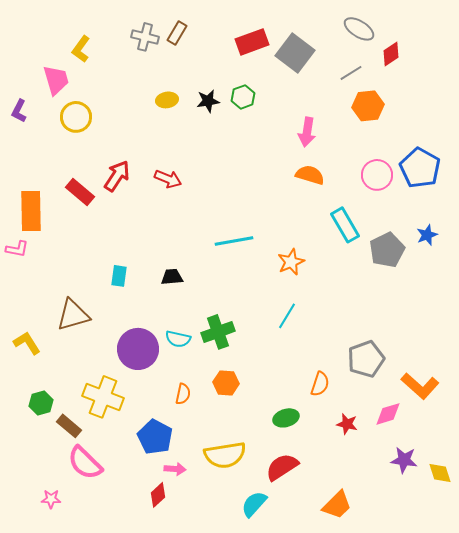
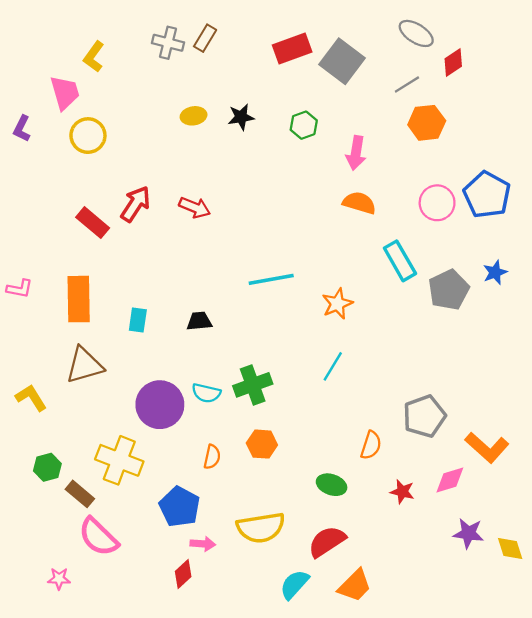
green hexagon: (243, 97) -> (304, 125), moved
orange rectangle: (31, 211) -> (79, 299), moved
green ellipse: (286, 418) -> (332, 485), turned 35
orange trapezoid: (337, 505) -> (355, 586), moved

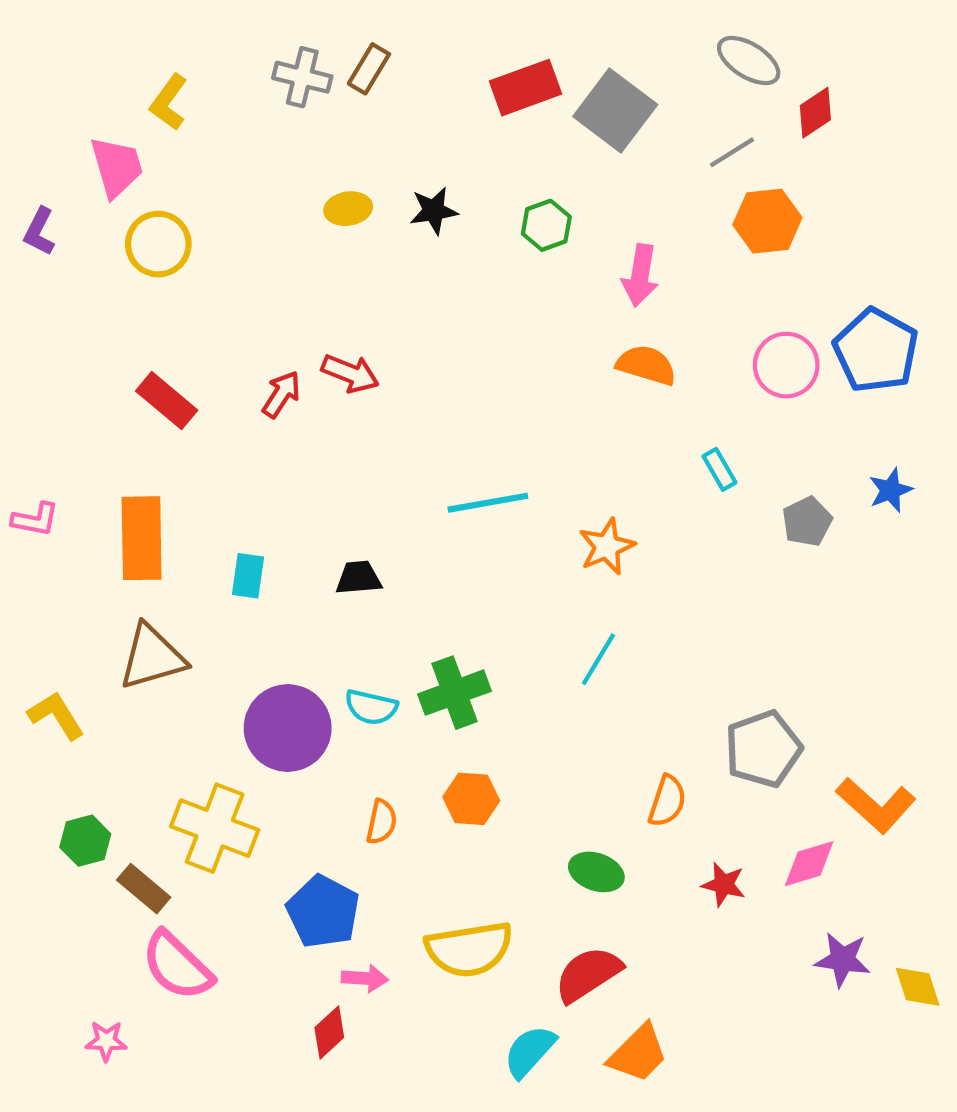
red arrow: (136, 204) -> (281, 394), moved, size x0.7
cyan rectangle: (400, 261) -> (719, 469), size x0.6
gray pentagon: (449, 290) -> (807, 521), size x0.7

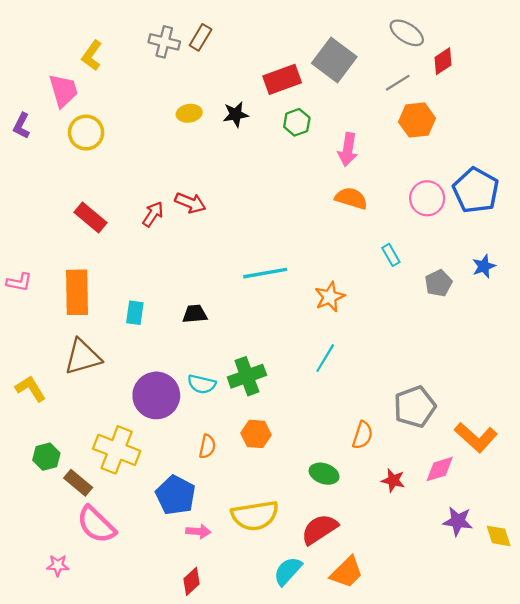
red rectangle: (525, 88) -> (282, 79), moved
red diamond: (329, 1033) -> (191, 581), moved

